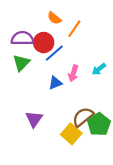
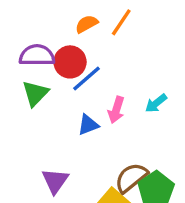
orange semicircle: (54, 18) -> (87, 24), turned 112
orange line: (74, 29) -> (121, 22), moved

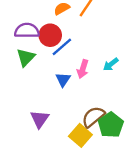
blue triangle: (88, 125) -> (63, 79), turned -35

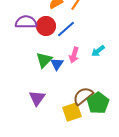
blue line: (62, 47) -> (66, 29), moved
green triangle: (26, 57) -> (44, 60), moved
yellow square: (80, 135) -> (72, 112), turned 30

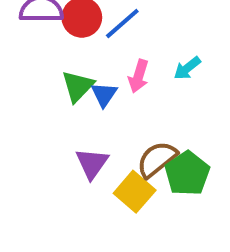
purple triangle: (37, 98) -> (92, 163), moved
yellow square: (72, 112) -> (135, 192), turned -30

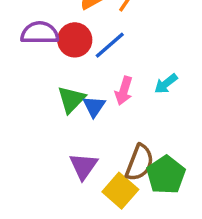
brown semicircle: (157, 159) -> (140, 163), turned 150

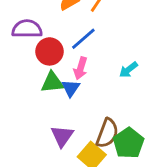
red circle: (75, 40) -> (50, 51), moved
pink arrow: (124, 91) -> (81, 68), moved
green triangle: (71, 99) -> (52, 82), turned 40

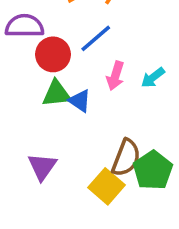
pink arrow: (81, 68) -> (115, 76), moved
blue triangle: (71, 88) -> (80, 101), turned -30
purple triangle: (62, 136) -> (42, 167), moved

